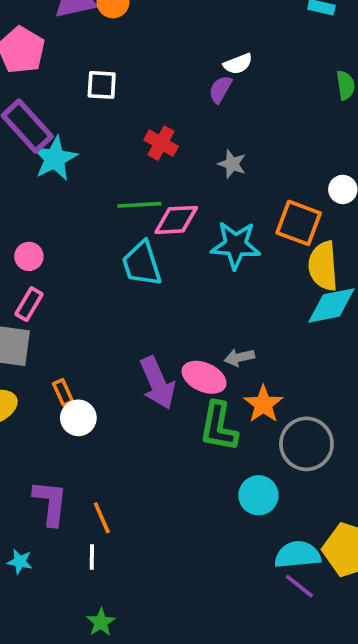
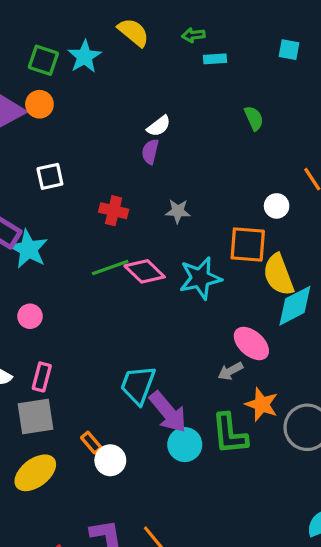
pink diamond: (176, 220) -> (145, 271), turned 63
pink circle: (29, 256) -> (30, 316), moved
cyan trapezoid: (142, 264) -> (138, 385), moved, turned 54
pink ellipse: (204, 377) -> (251, 343), moved, turned 33
cyan circle: (258, 495) -> (185, 445), moved

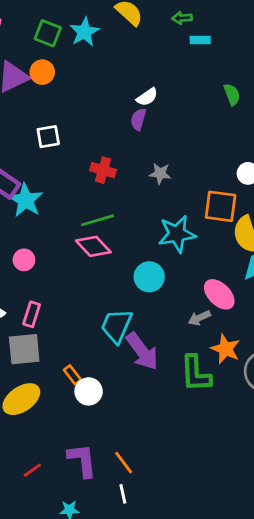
pink diamond: (145, 271) -> (93, 246), moved
cyan circle: (185, 445) -> (149, 277), moved

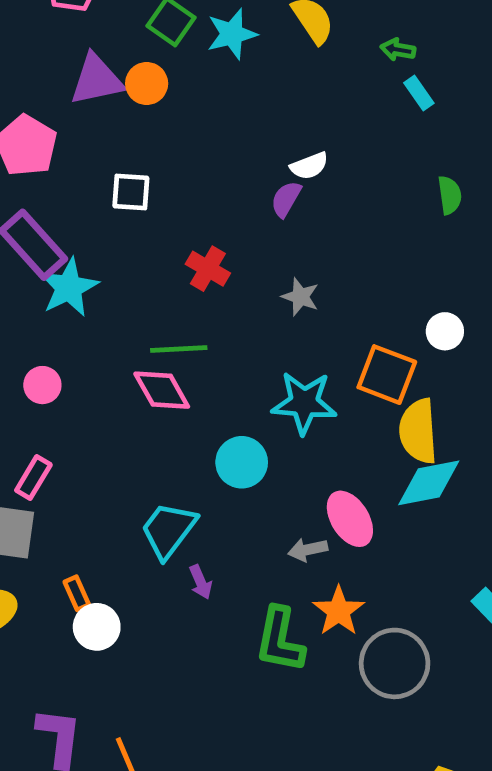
cyan rectangle: (200, 40) -> (419, 93), turned 42
purple arrow: (142, 351) -> (201, 582), size x0.5

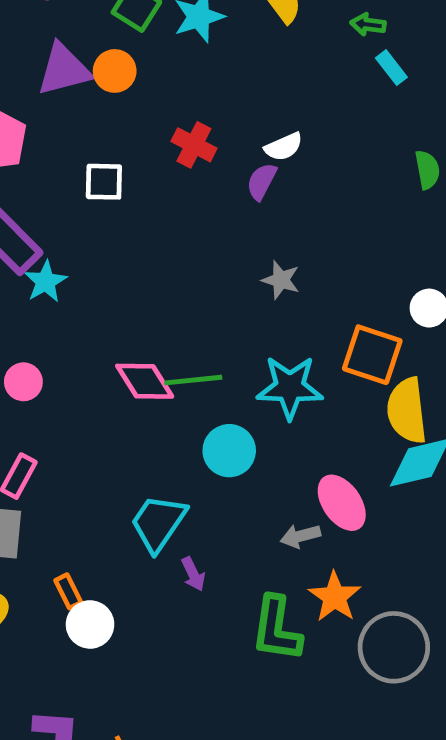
red cross: (208, 269) -> (194, 145), moved
cyan star: (69, 288) -> (45, 282), size x0.7
green line: (179, 349) -> (193, 380), moved

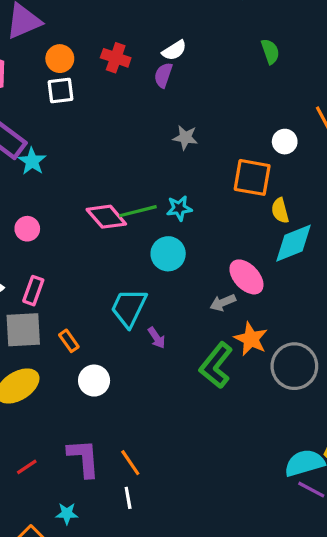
orange circle: (115, 71) -> (60, 59), moved
cyan star: (290, 387) -> (179, 208), moved, size x0.6
yellow semicircle: (407, 411) -> (280, 211), size x0.6
orange rectangle: (68, 591) -> (69, 341), moved
green L-shape: (276, 629) -> (216, 365), turned 39

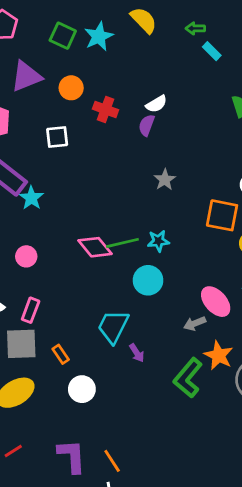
orange circle: (60, 59) -> (71, 88), moved
gray star: (185, 137) -> (165, 180), turned 30
red line: (27, 467) -> (13, 451), moved

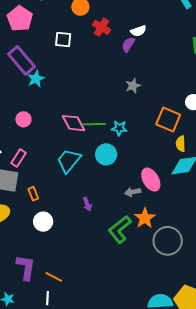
cyan trapezoid: (113, 326) -> (69, 161), moved
orange line: (112, 461) -> (54, 277), turned -42

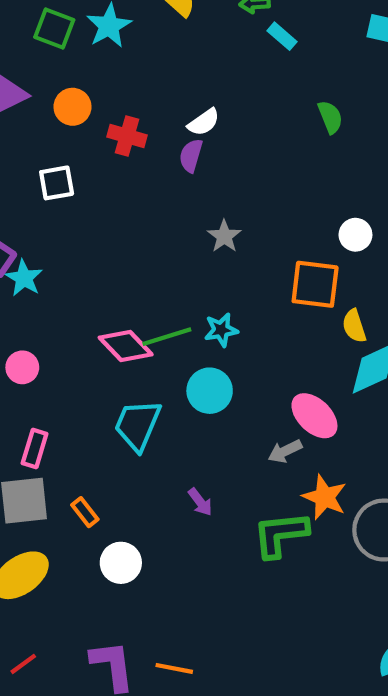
green L-shape: (120, 229) -> (280, 534), turned 48

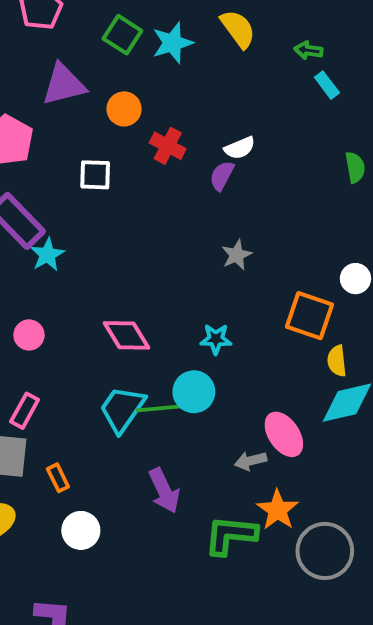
green line: (167, 337) -> (159, 408), moved
purple arrow: (200, 502) -> (164, 491), size x1.6

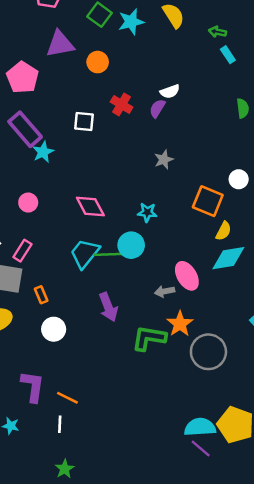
red cross: (168, 146) -> (122, 104), moved
white square: (95, 175) -> (84, 122), moved
yellow semicircle: (337, 361) -> (224, 231), turned -150

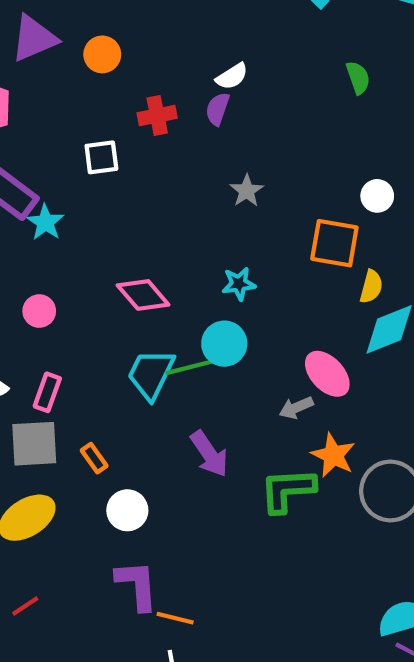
red cross: (122, 104) -> (157, 115), turned -30
purple L-shape: (33, 386) -> (137, 585), moved

